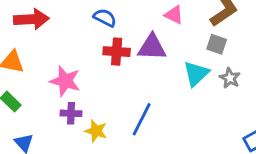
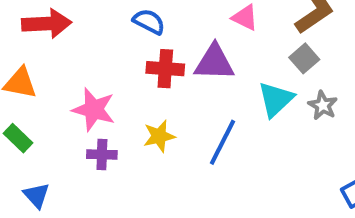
gray square: (217, 44) -> (304, 58), turned 30
blue line: (142, 119) -> (223, 142), moved
yellow star: (96, 131) -> (159, 136), moved, turned -30

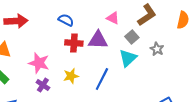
gray square: (304, 58) -> (132, 37), moved
gray star: (323, 105) -> (157, 49), moved
purple cross: (102, 154) -> (43, 85), turned 32

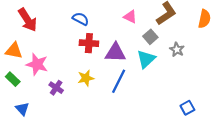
red arrow: (16, 21) -> (28, 20), turned 60
purple triangle: (98, 40) -> (115, 53), moved
pink star: (39, 63) -> (37, 64), moved

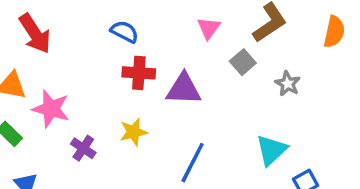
pink triangle: (130, 17) -> (209, 28), turned 40
cyan triangle: (146, 59) -> (271, 150), moved
blue line: (119, 81) -> (193, 163), moved

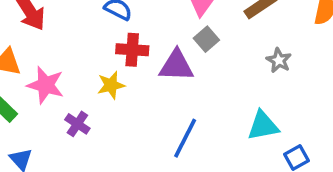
gray square: (243, 62) -> (206, 39), moved
yellow star: (133, 132) -> (111, 85), moved
cyan triangle: (271, 150) -> (263, 126), turned 32

